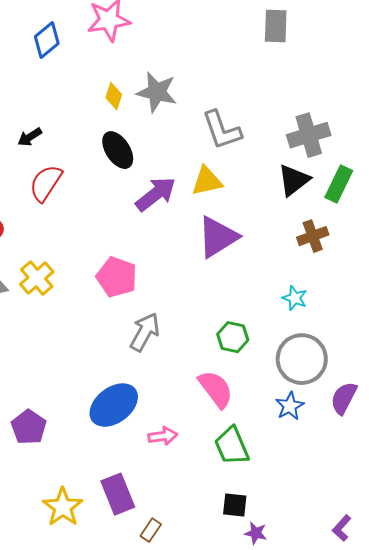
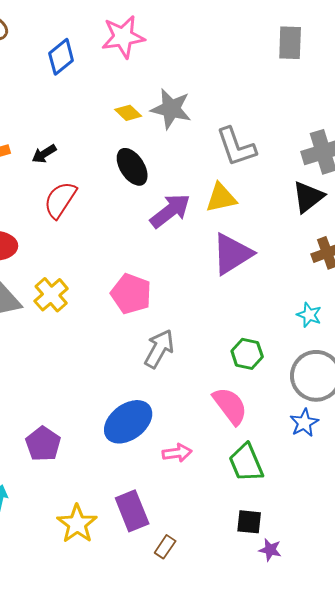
yellow diamond: (114, 96) -> (128, 113), turned -64

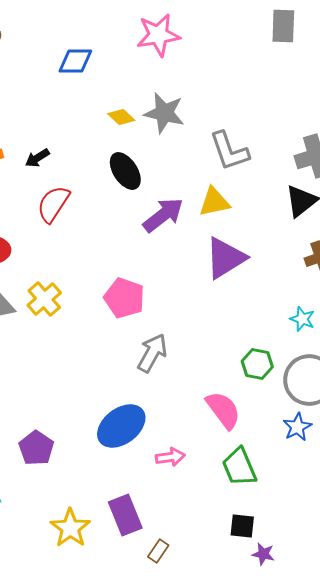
pink star: (123, 37) -> (158, 35), moved
gray rectangle: (290, 43) -> (283, 26), moved
blue diamond: (61, 57) -> (75, 61), moved, turned 39
green hexagon: (247, 354) -> (257, 364), moved

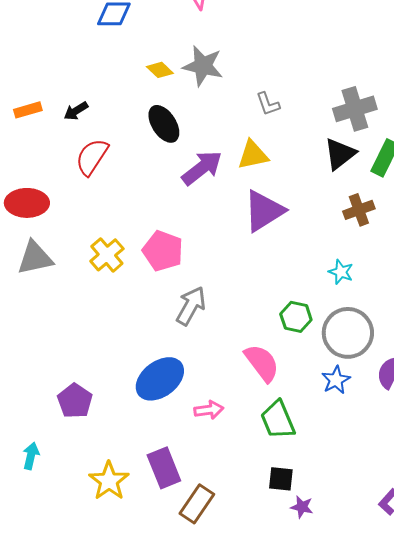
gray L-shape: (229, 151) -> (268, 104), size x0.6
yellow cross: (44, 299) -> (107, 255), moved
brown rectangle: (158, 551) -> (197, 504), size x1.6

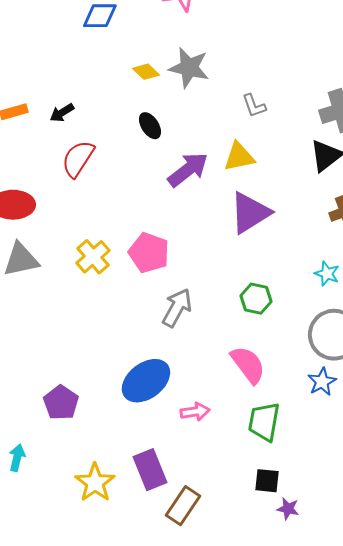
black ellipse: (164, 124) -> (150, 126), size x0.7
green hexagon: (296, 317) -> (256, 299), moved
green trapezoid: (278, 420) -> (264, 422), turned 33

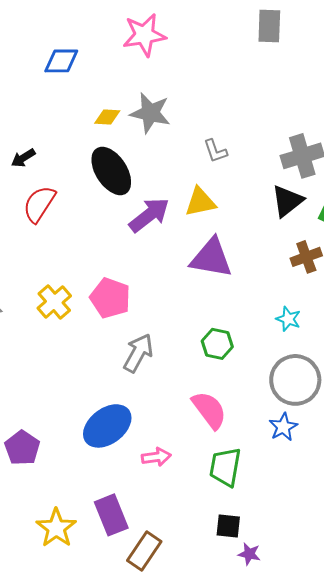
yellow diamond: (146, 72) -> (107, 117), turned -40
black ellipse: (150, 126) -> (111, 171), size x1.8
purple triangle: (250, 213) -> (211, 258), turned 42

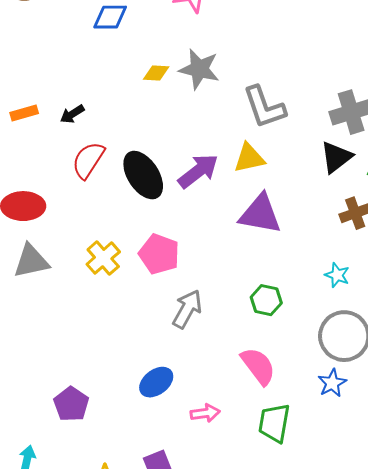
gray L-shape: (215, 151) -> (264, 107), size x1.8
black ellipse: (111, 171) -> (143, 175), moved
blue ellipse: (107, 426) -> (156, 382), size x0.7

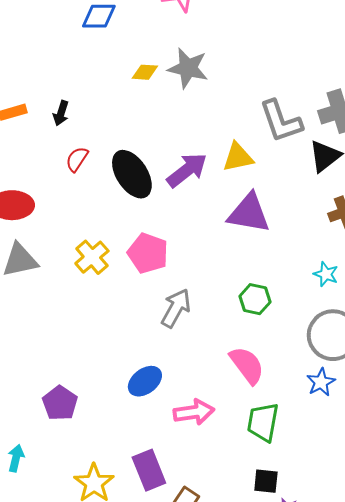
gray L-shape: (264, 107) -> (281, 121), moved
black arrow: (72, 114) -> (61, 113), turned -40
red semicircle: (88, 160) -> (77, 159), size x0.7
pink arrow: (205, 413) -> (194, 412), size x1.4

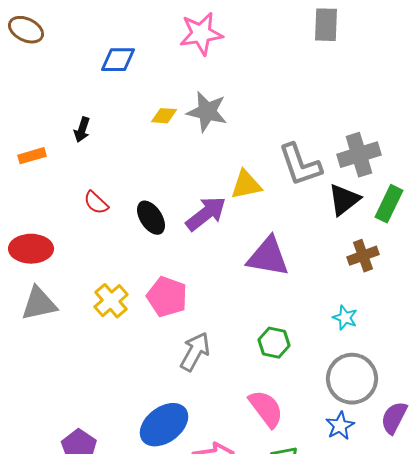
black arrow: (61, 113) -> (82, 130), moved
yellow triangle: (238, 157) -> (246, 185), moved
red semicircle: (77, 159) -> (96, 203), turned -80
black ellipse: (132, 174) -> (151, 218), size x0.7
blue ellipse: (145, 381) -> (164, 425), size x1.4

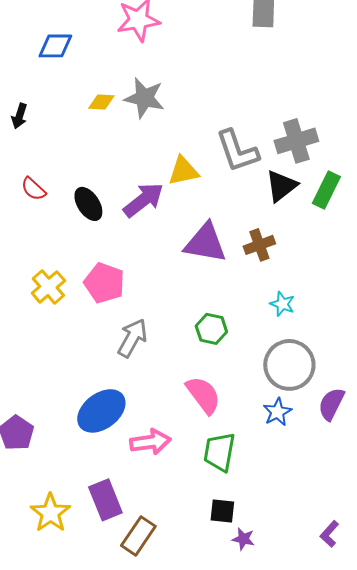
brown cross: (363, 256) -> (259, 245), moved

